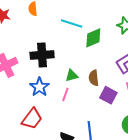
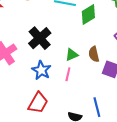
black cross: (42, 55) -> (40, 38), turned -30

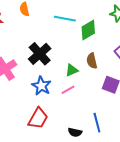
brown semicircle: (94, 54) -> (92, 61), moved
pink line: (68, 74) -> (68, 90), turned 48

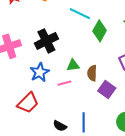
green diamond: (88, 30) -> (100, 31), turned -45
brown semicircle: (92, 61) -> (92, 73), moved

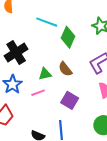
brown semicircle: (92, 73) -> (65, 69), moved, turned -35
purple square: (107, 90) -> (70, 100), moved

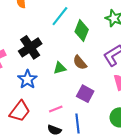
cyan line: (47, 22) -> (60, 16), turned -70
pink line: (38, 93) -> (56, 109), moved

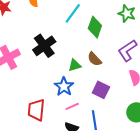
blue star: (27, 79) -> (64, 87), moved
red trapezoid: (20, 111) -> (36, 110), turned 150

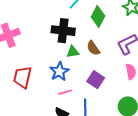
black cross: (44, 46) -> (63, 31), moved, turned 35
red trapezoid: (36, 110) -> (22, 77), moved

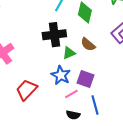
red trapezoid: (22, 77) -> (26, 90), turned 45
purple square: (96, 80) -> (86, 79), moved

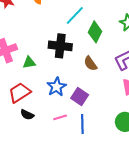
green triangle: (69, 53) -> (29, 62), moved
pink line: (71, 94) -> (60, 117), moved
black semicircle: (73, 115) -> (27, 115), moved

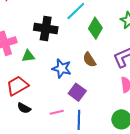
black cross: (60, 46) -> (46, 28), moved
blue star: (57, 87) -> (62, 68), moved, turned -30

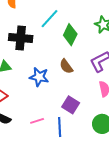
purple square: (77, 92) -> (71, 105), moved

